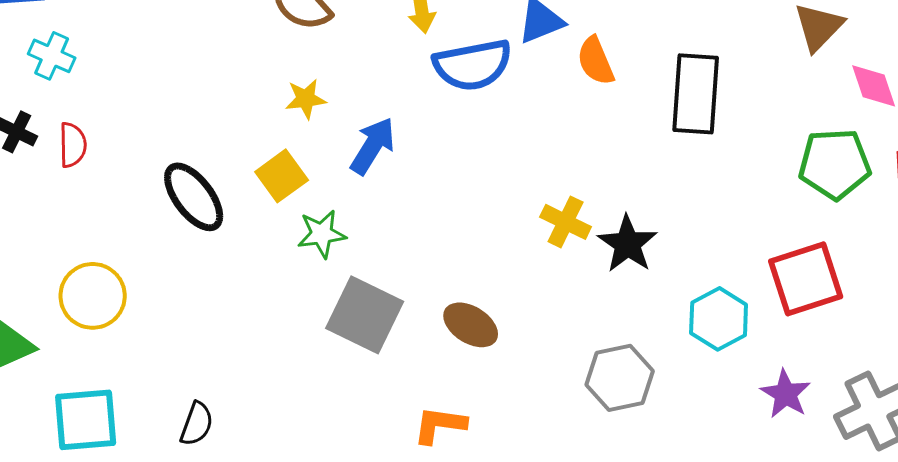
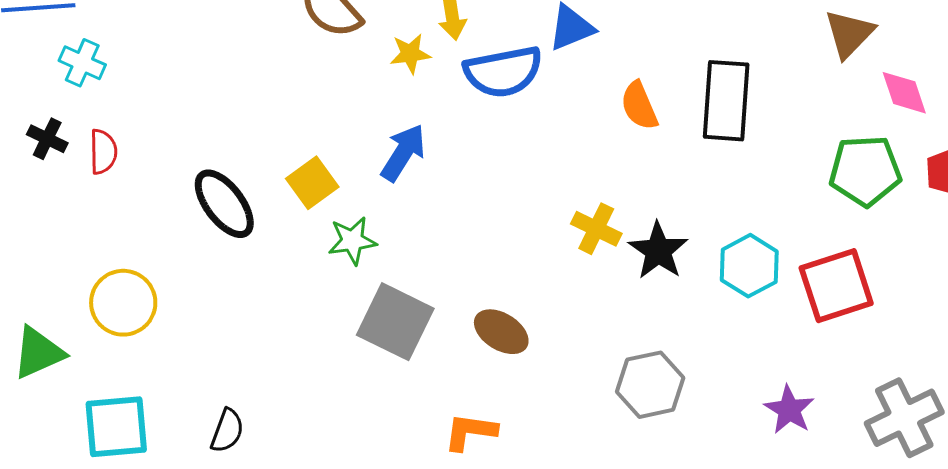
orange semicircle: (596, 61) -> (639, 106), moved
yellow star: (306, 99) -> (410, 54), moved
cyan hexagon: (719, 319) -> (749, 266), moved
purple star: (786, 394) -> (789, 410), moved

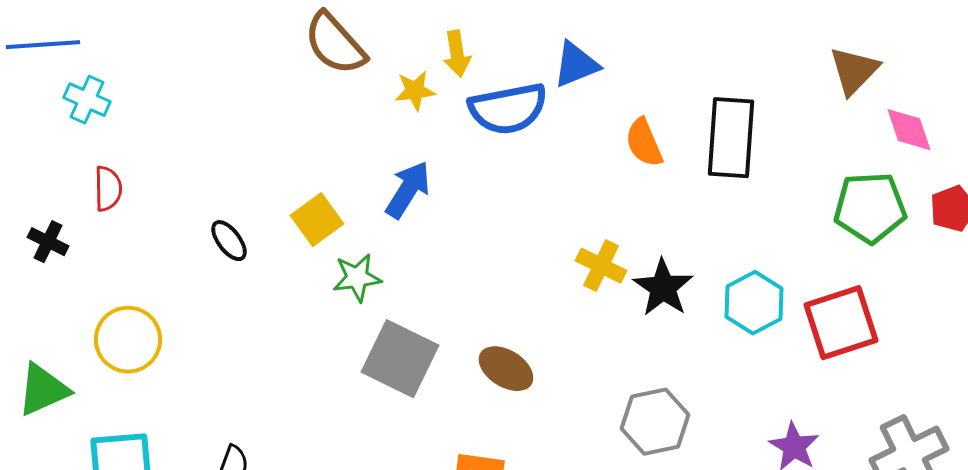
black cross: (47, 139) -> (48, 242), moved
black ellipse: (224, 204) -> (229, 241), size x0.6

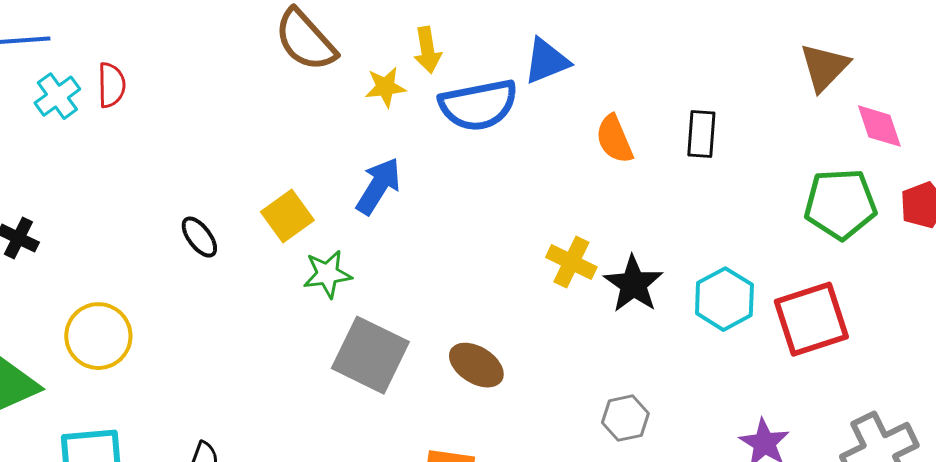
cyan cross: (87, 100) -> (57, 96), turned 30
black rectangle: (731, 138) -> (701, 134), size x0.6
red semicircle: (108, 189) -> (111, 85), moved
gray hexagon: (655, 422) -> (625, 418), size x0.7

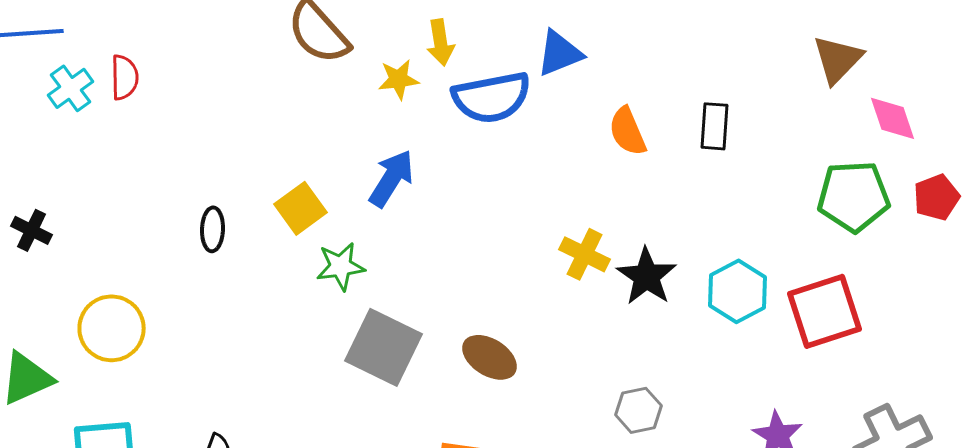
black ellipse: (199, 237) -> (212, 229), turned 39

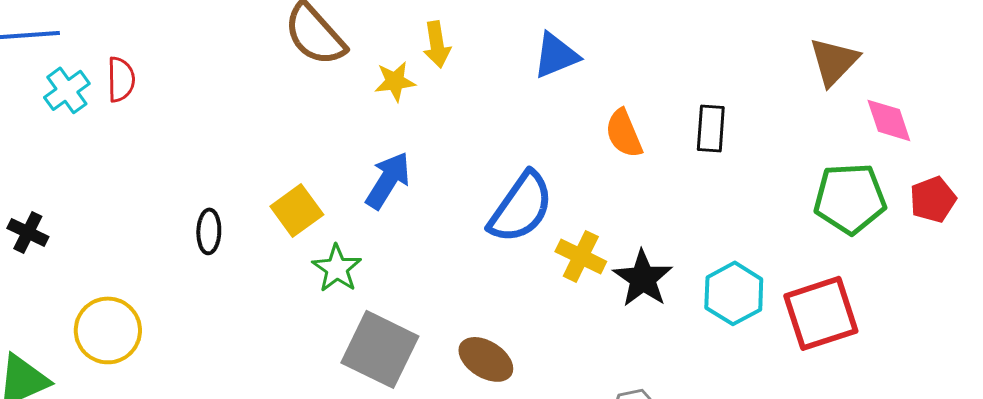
blue semicircle: (492, 97) -> (521, 207), moved, turned -44
green star: (340, 266) -> (337, 268), turned -30

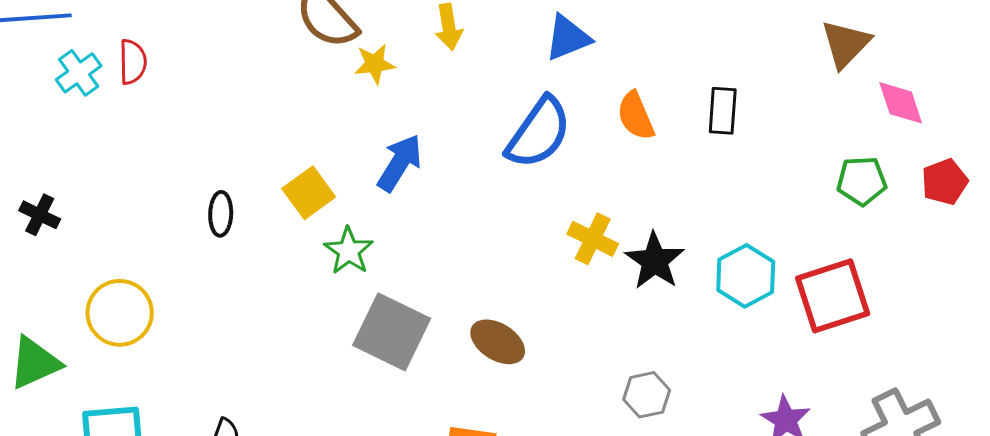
yellow star: (395, 81) -> (375, 64), moved
green pentagon: (850, 198) -> (862, 181), size x0.7
blue semicircle: (521, 207) -> (539, 133), moved

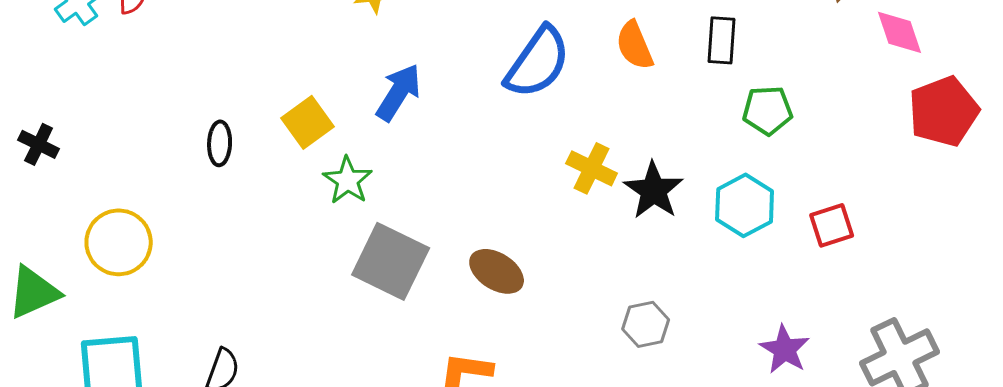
green pentagon: (862, 181) -> (768, 110), moved
red pentagon: (945, 182) -> (944, 111), size x1.5
red square: (833, 296) -> (832, 225), size x0.6

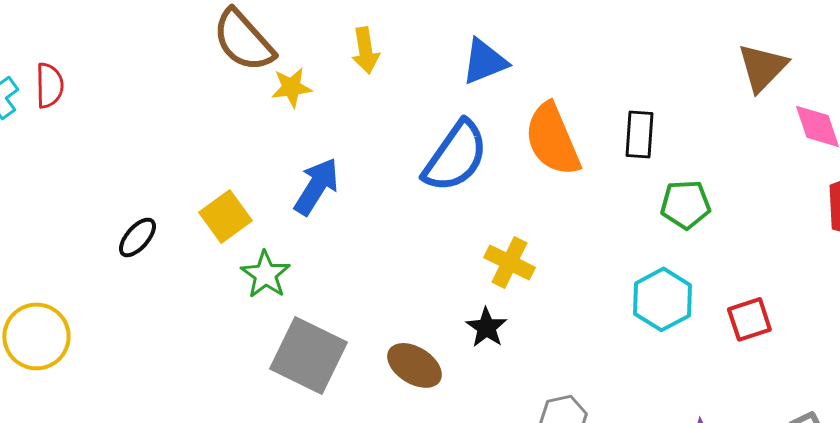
orange semicircle: (635, 45) -> (552, 139), size x1.5
black ellipse: (220, 143) -> (137, 237), turned 39
black star: (654, 190) -> (486, 327), moved, size x0.7

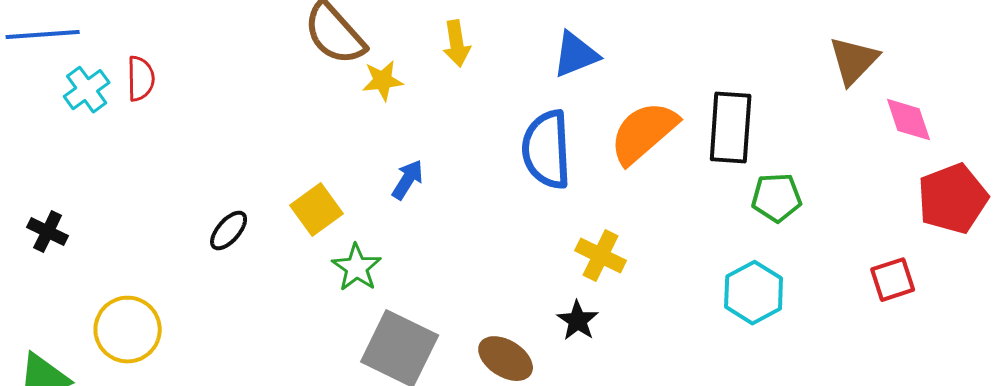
black rectangle: (639, 134) -> (731, 128), size x1.5
orange semicircle: (552, 139) -> (644, 133), turned 72
blue semicircle: (455, 156) -> (547, 150), turned 142
blue arrow: (316, 186) -> (408, 180), size x0.7
red square: (749, 319) -> (893, 280), moved

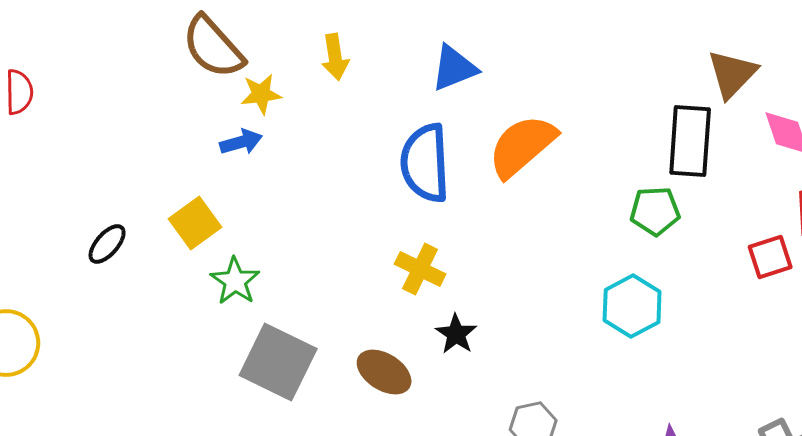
black rectangle: (731, 128) -> (690, 141), moved
blue arrow: (408, 180) -> (241, 142), moved, turned 42
yellow cross: (601, 256) -> (420, 269), moved
red square: (893, 280) -> (770, 257), moved

